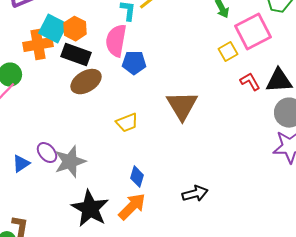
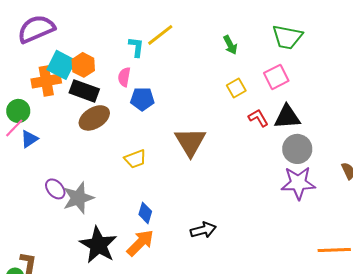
pink square: (253, 32) -> (276, 77), moved, size x0.7
pink semicircle: (116, 41) -> (124, 77), size x0.6
blue triangle: (21, 164) -> (29, 139), moved

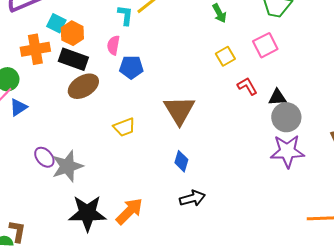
cyan square: (61, 65) -> (56, 23), moved, size x0.7
black triangle: (287, 117) -> (277, 97), moved, size x0.7
blue diamond: (145, 213) -> (181, 161), moved
black star: (98, 245) -> (87, 213), turned -30

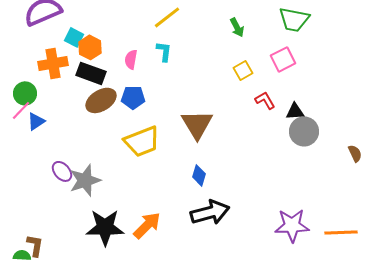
cyan L-shape: (125, 15) -> (164, 51), moved
blue pentagon: (131, 67) -> (133, 97), moved
yellow trapezoid: (124, 127) -> (142, 141), size x1.6
purple star: (287, 151) -> (292, 225), moved
black arrow: (192, 198) -> (210, 212), size x1.5

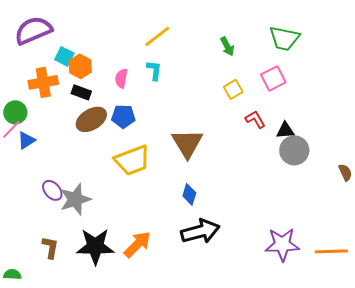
black rectangle: (91, 73) -> (81, 92), size x0.7
brown L-shape: (35, 245) -> (50, 247), moved

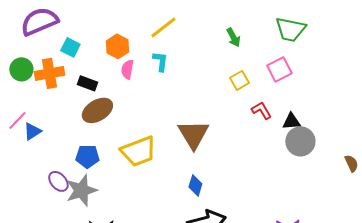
orange hexagon: (80, 66) -> (117, 46), moved
green circle: (15, 112) -> (21, 69), moved
blue pentagon: (123, 116) -> (87, 156), moved

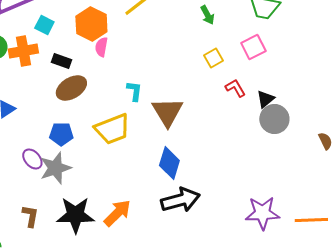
orange hexagon: (117, 46) -> (91, 24), size x1.4
cyan L-shape: (160, 61) -> (134, 91), moved
black triangle: (291, 121) -> (265, 99), turned -36
blue diamond: (195, 185) -> (169, 163), size x1.5

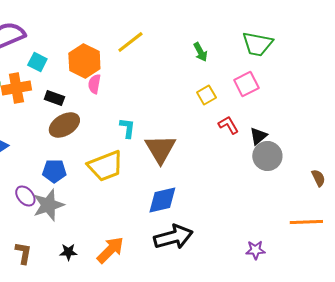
blue diamond: (169, 163) -> (162, 200), turned 60
purple star: (262, 213) -> (255, 250), size x0.6
black star: (75, 215) -> (68, 252), size x0.5
orange line: (311, 220) -> (306, 222), moved

